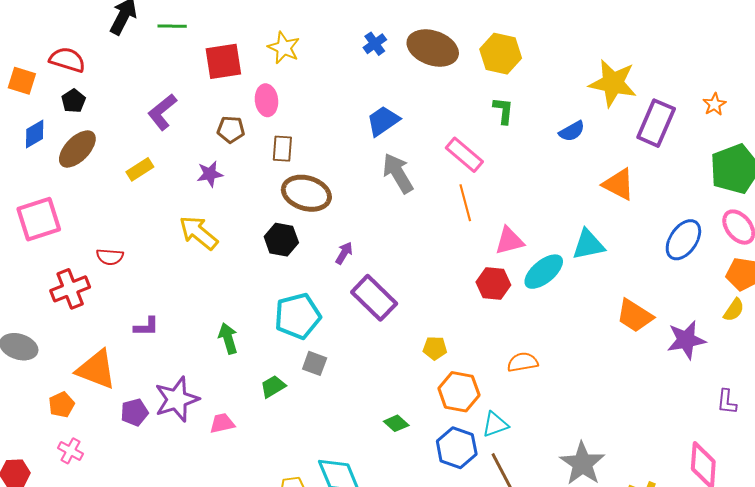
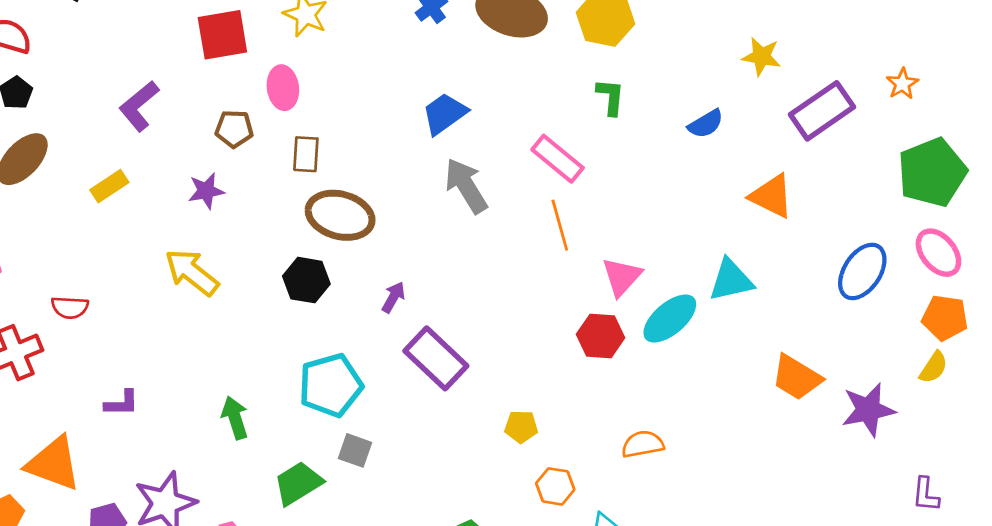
yellow star: (613, 83) -> (761, 56), size x0.6
purple rectangle: (656, 123) -> (822, 111), turned 33
pink triangle: (509, 241) -> (622, 277), turned -32
green trapezoid: (273, 386) -> (298, 483), size x1.4
orange hexagon: (459, 392) -> (555, 486), size x0.7

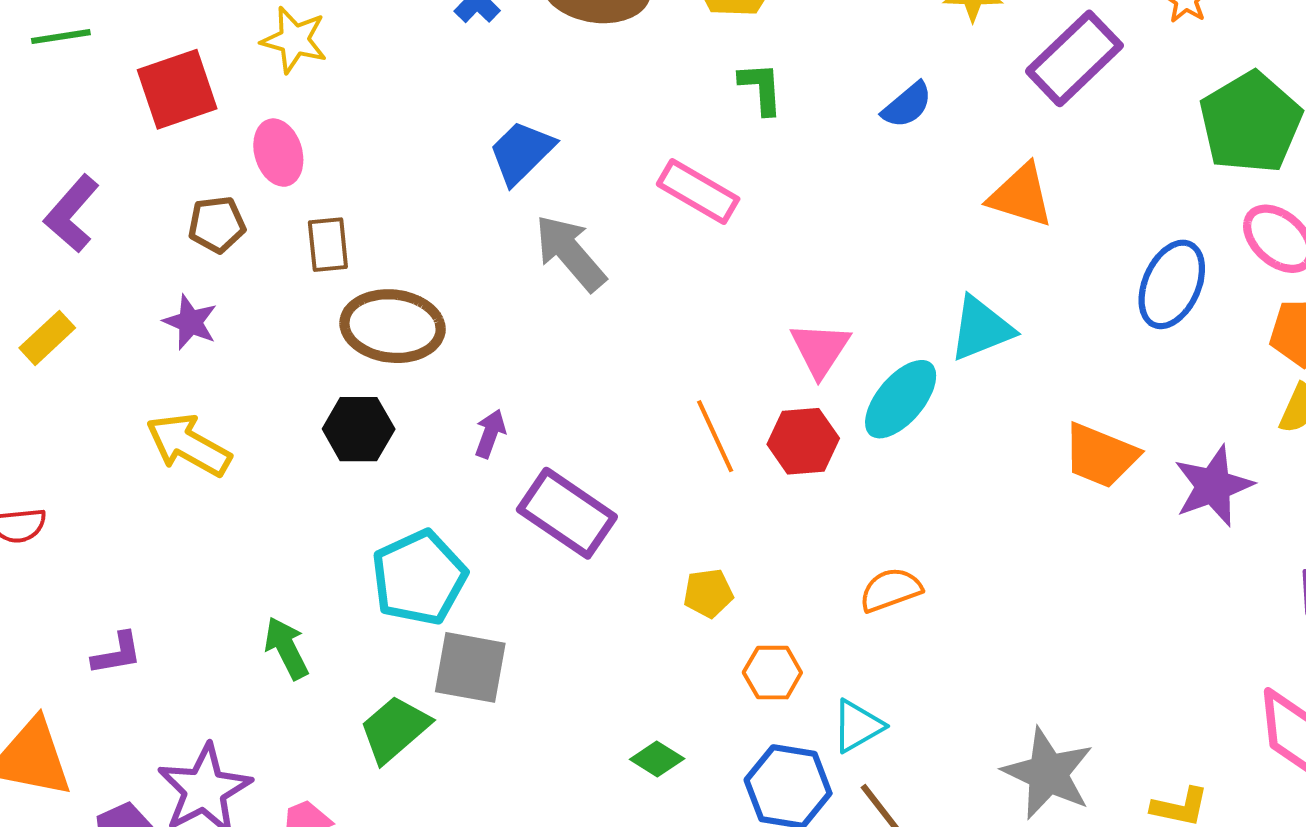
purple star: (206, 191) -> (190, 322), turned -30
orange line: (560, 225) -> (715, 436), moved
gray square: (355, 450) -> (470, 667), size x1.5

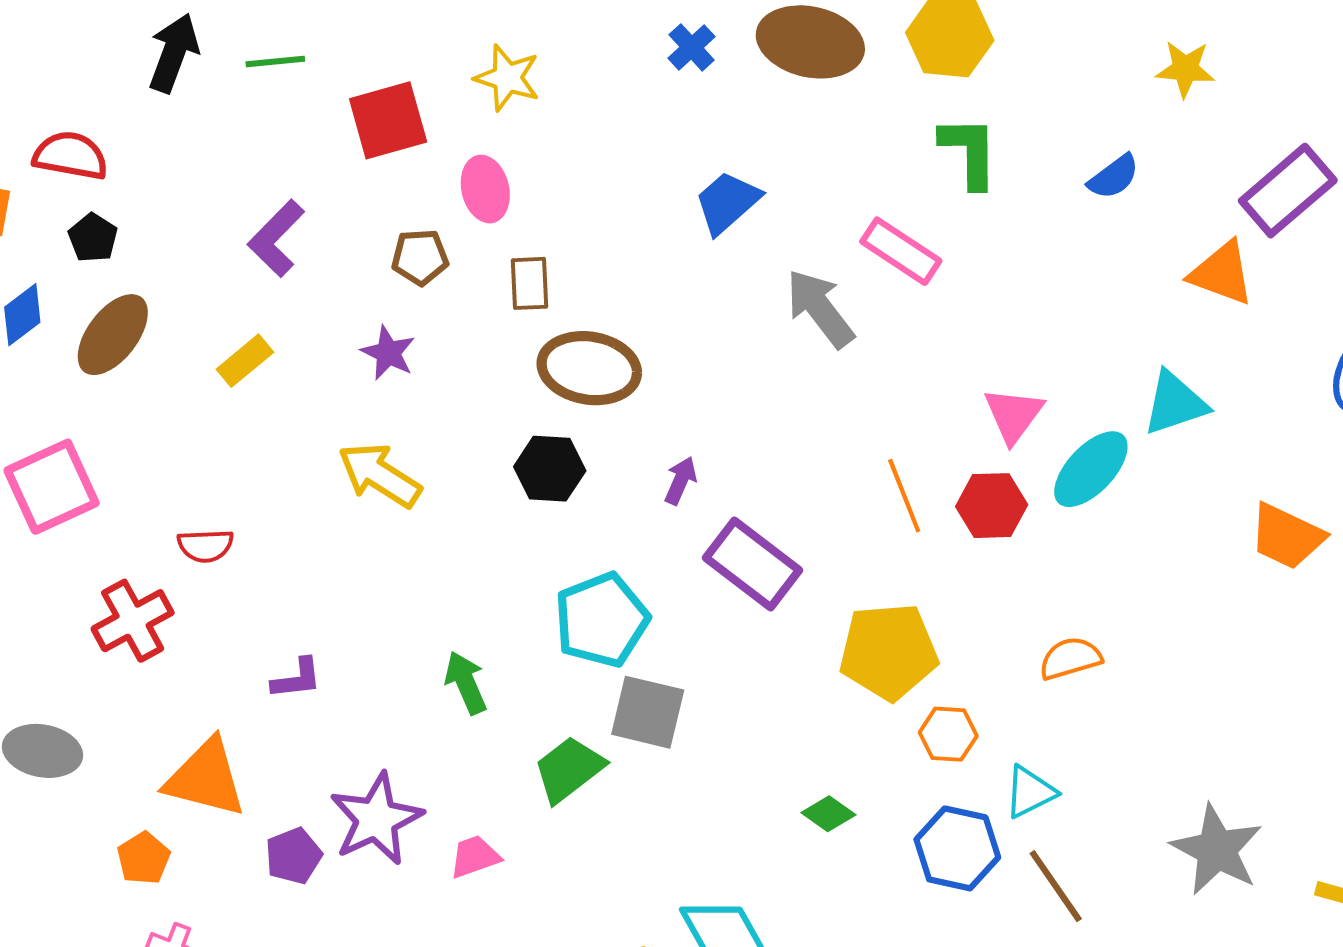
purple rectangle: (1074, 58) -> (1288, 191), moved
green L-shape: (761, 88) -> (969, 152), size x1.4
gray arrow: (570, 253) -> (820, 308), moved
yellow pentagon: (708, 593) -> (889, 651), size x2.0

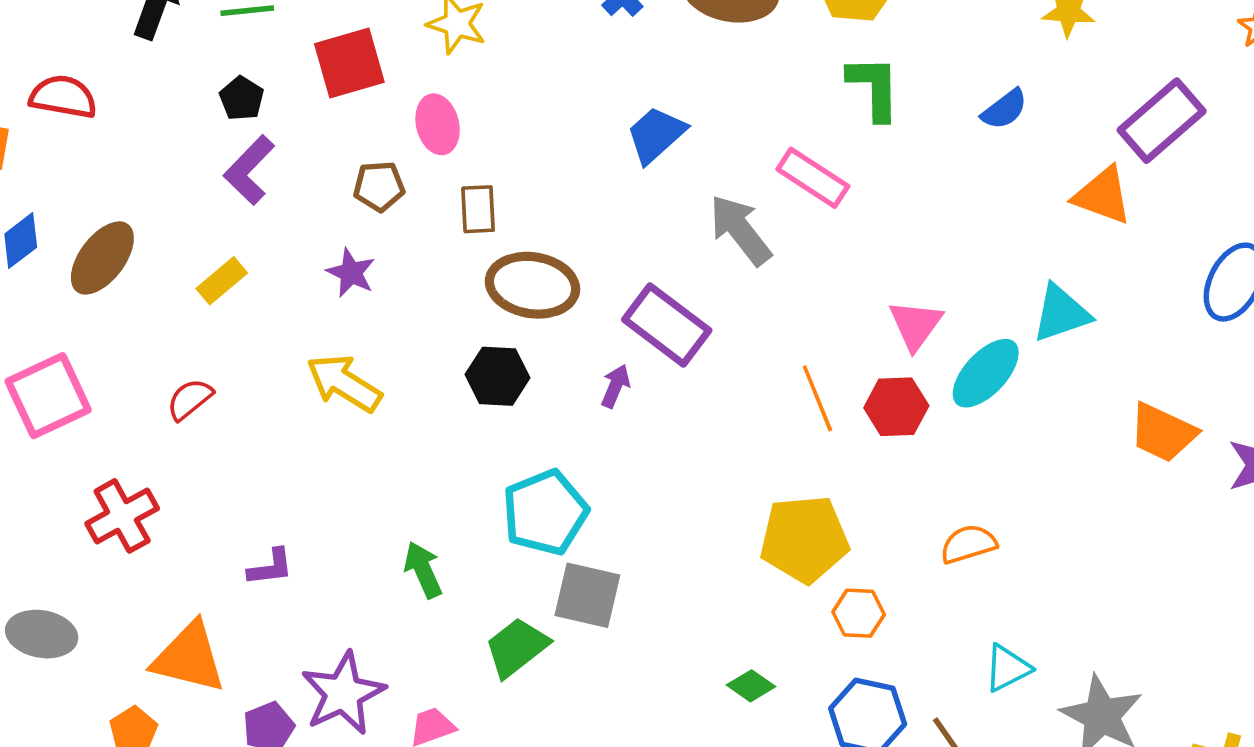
black pentagon: (93, 238) -> (242, 98), moved
red semicircle: (205, 546) -> (190, 399), moved, turned 144
purple rectangle: (752, 564) -> (667, 325), moved
cyan triangle: (1030, 792) -> (1007, 668), moved

